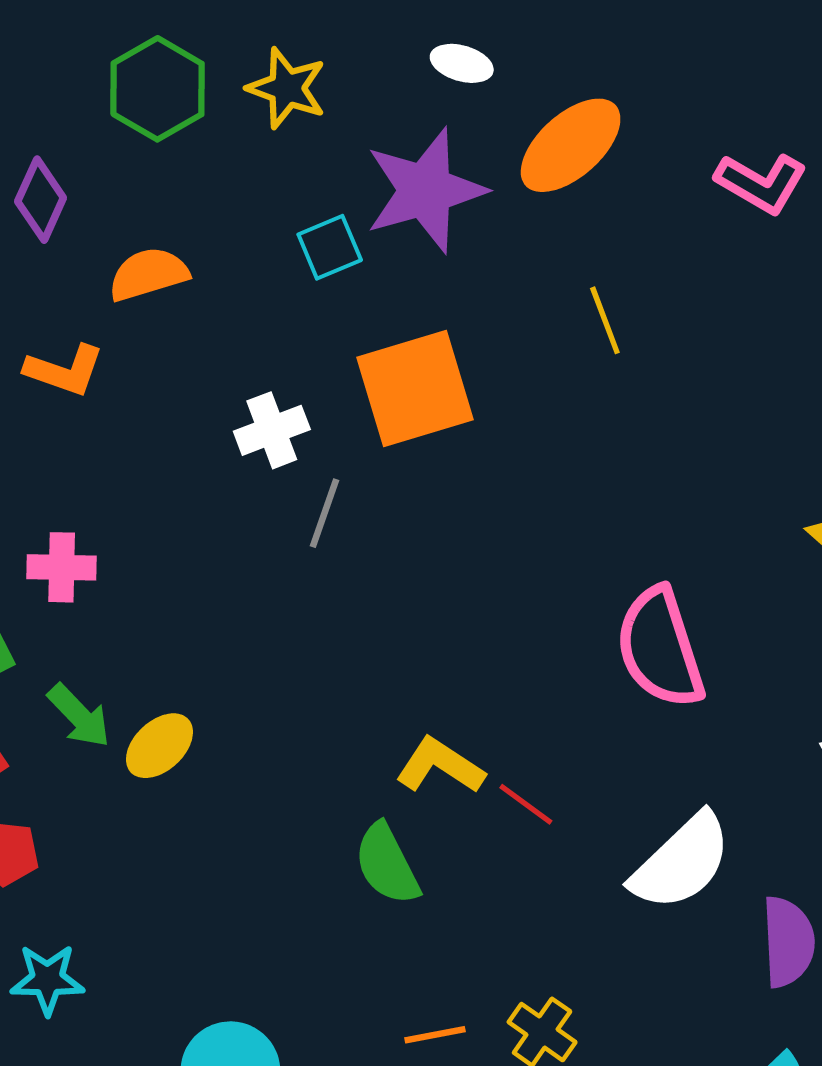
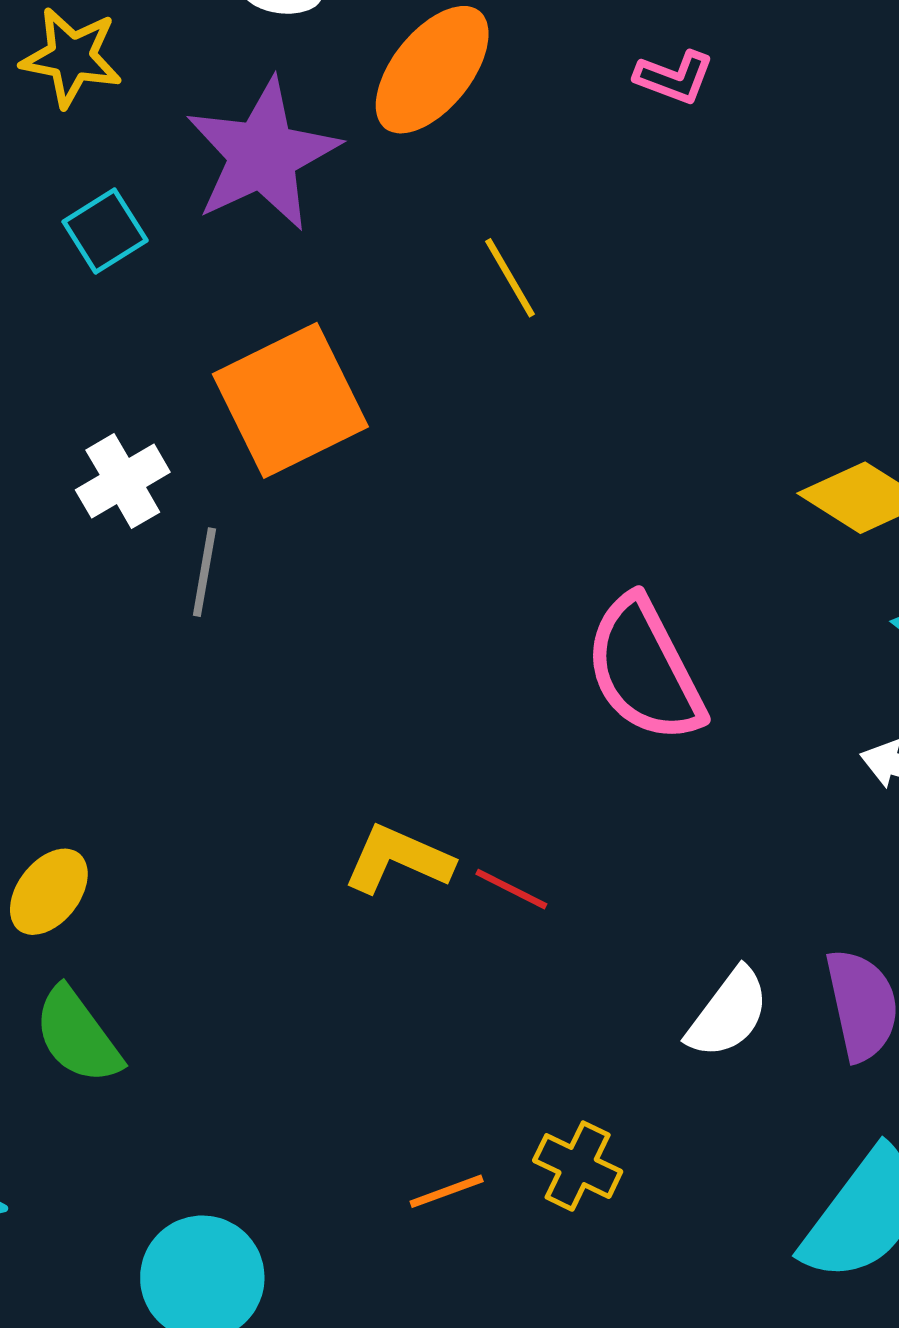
pink L-shape: (761, 183) -> (674, 77), size x0.7
cyan square: (330, 247) -> (105, 231), moved
white semicircle: (681, 862) -> (728, 1013), moved, size x0.7
green semicircle: (387, 864) -> (77, 1036), moved

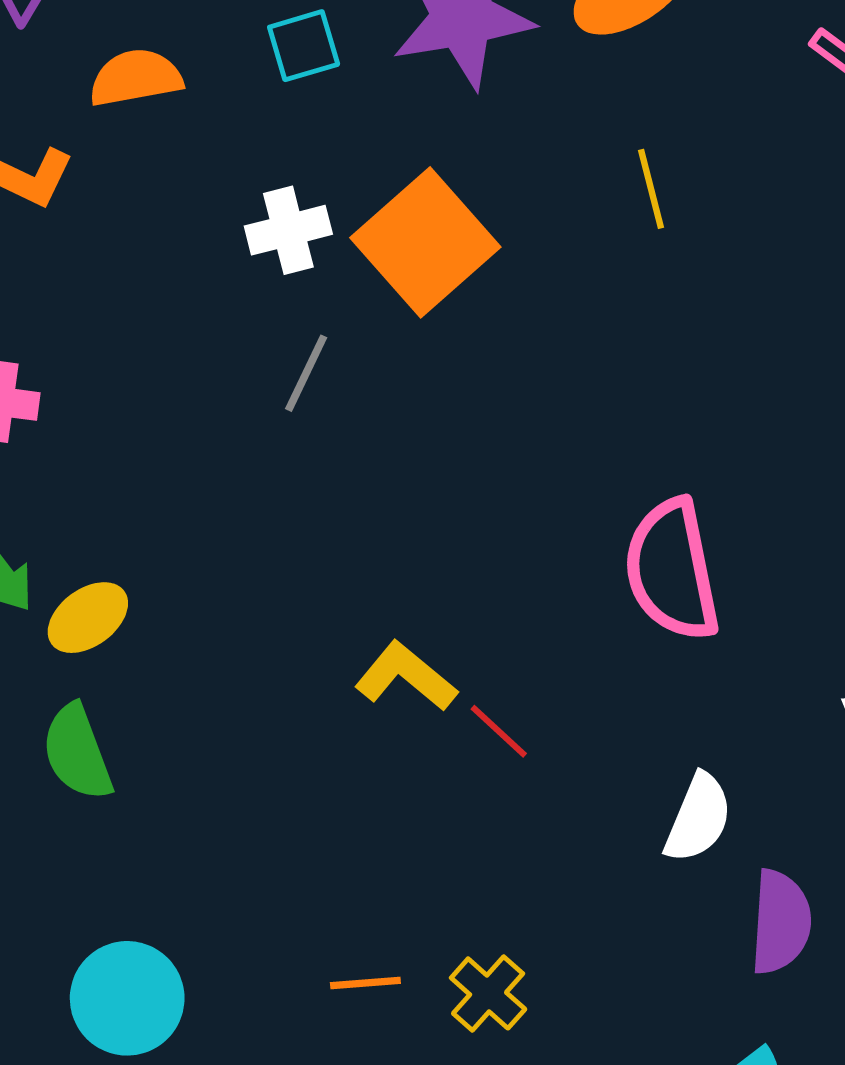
orange square: (290, 400) -> (425, 242), turned -31
white cross: (123, 481) -> (288, 230), moved
white semicircle: (728, 1013) -> (698, 818), moved, turned -30

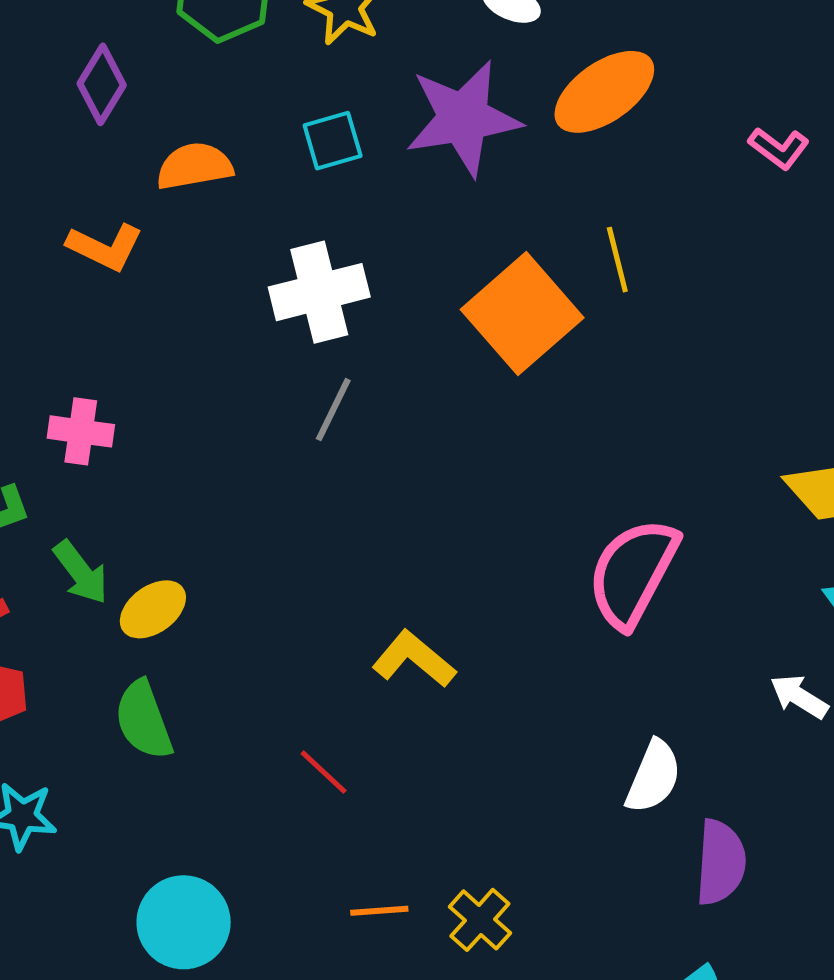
white cross: (288, 230) -> (319, 292), size x1.4
orange square: (425, 242) -> (522, 314), moved
pink semicircle: (672, 570) -> (633, 573), turned 39
red line: (499, 731) -> (324, 772), moved

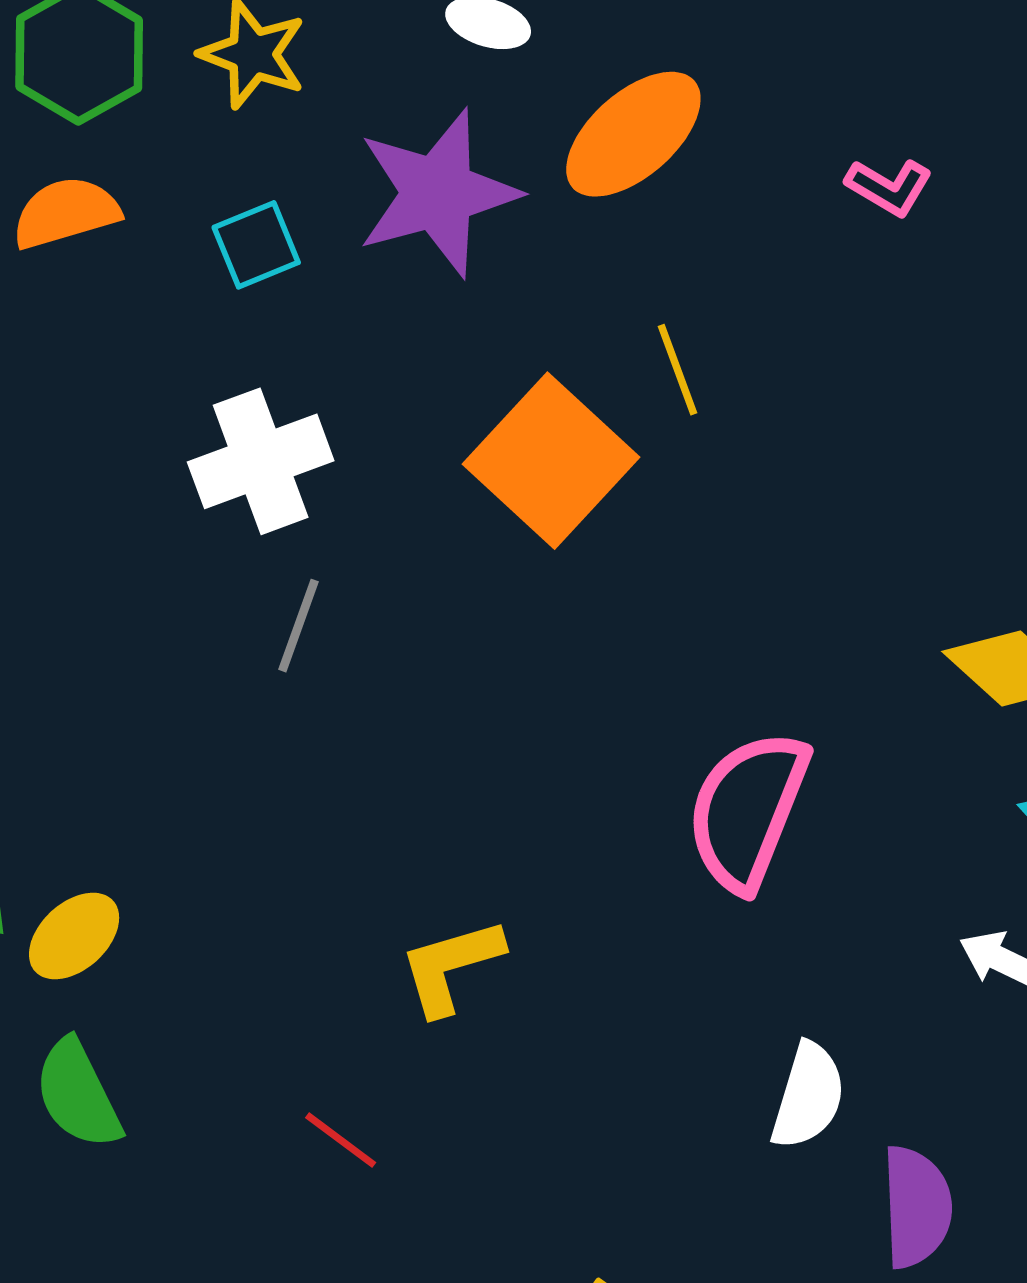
orange semicircle: (194, 166) -> (66, 213), moved
yellow L-shape: (414, 659) -> (451, 966), turned -50

